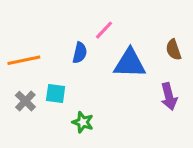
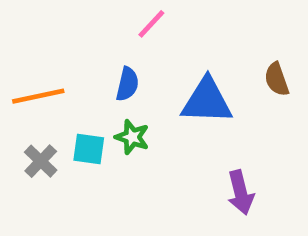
pink line: (104, 30) -> (151, 24), moved
purple arrow: (169, 97) -> (241, 192), moved
green star: (83, 122) -> (132, 137), moved

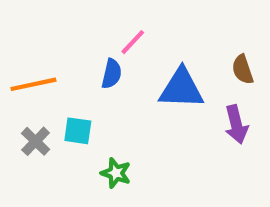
pink line: (151, 24) -> (133, 42), moved
green star: (132, 137) -> (116, 173), moved
purple arrow: (241, 192) -> (236, 124), moved

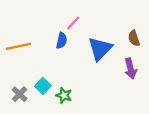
blue triangle: (181, 89) -> (100, 49), turned -48
cyan square: (78, 131) -> (43, 86), moved, turned 35
gray cross: (36, 141) -> (20, 94), moved

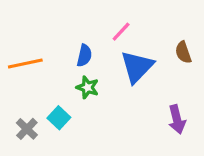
pink line: (73, 23) -> (121, 32), moved
purple arrow: (130, 69) -> (177, 119), moved
green star: (64, 95) -> (88, 87), moved

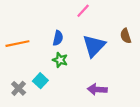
pink line: (121, 32) -> (83, 11), moved
purple arrow: (177, 119) -> (97, 89), moved, turned 108

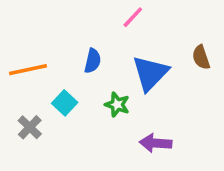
green star: (60, 60) -> (117, 105), moved
cyan square: (40, 81) -> (65, 103), moved
gray cross: (19, 88) -> (30, 127), moved

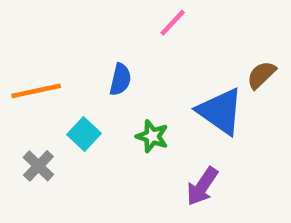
brown semicircle: (201, 57) -> (261, 75), turned 65
blue triangle: (150, 73) -> (220, 111), moved, turned -39
purple arrow: (156, 143) -> (202, 186), turned -60

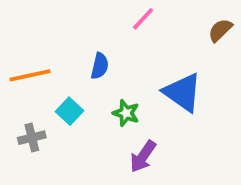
brown semicircle: (261, 75) -> (220, 30), moved
gray cross: (38, 166) -> (32, 138), turned 32
purple arrow: (202, 186) -> (143, 156), moved

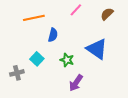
brown semicircle: (220, 30) -> (107, 14), moved
orange line: (30, 75) -> (34, 18), moved

